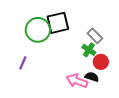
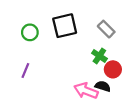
green circle: (38, 30) -> (30, 32), moved, size x0.6
gray rectangle: (95, 36) -> (106, 29), moved

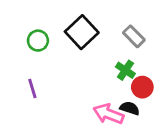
black square: (65, 26) -> (82, 32), turned -30
purple line: (25, 71) -> (32, 89), turned -40

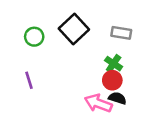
gray rectangle: (134, 36) -> (121, 33), turned -36
red circle: (142, 87) -> (112, 80), moved

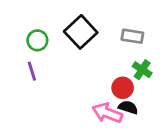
green cross: (114, 64) -> (142, 70), moved
purple line: (29, 80) -> (32, 71), moved

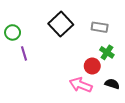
green circle: (37, 40) -> (13, 32), moved
black semicircle: (128, 107) -> (112, 84), moved

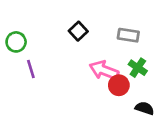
black square: (61, 24) -> (78, 31), size x0.6
pink arrow: (81, 85) -> (104, 70), moved

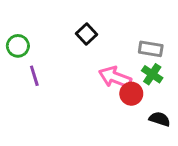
gray rectangle: (128, 35) -> (151, 49), moved

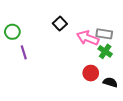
pink arrow: (115, 77) -> (88, 38), moved
red circle: (131, 94) -> (91, 73), moved

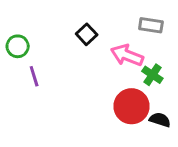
gray rectangle: (104, 34) -> (151, 25), moved
red circle: (91, 73) -> (131, 106), size x1.5

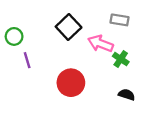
black square: (87, 34) -> (69, 27), size x1.5
red circle: (131, 106) -> (71, 83), moved

